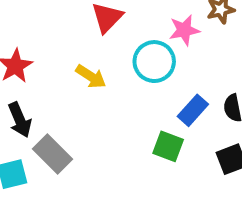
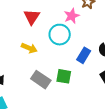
green square: (168, 146) -> (64, 76), moved
gray rectangle: (53, 154) -> (41, 80), moved

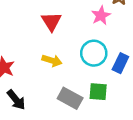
cyan circle: (60, 35) -> (94, 53), moved

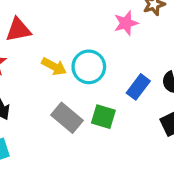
red triangle: (51, 22) -> (18, 30), moved, turned 40
cyan circle: (94, 53) -> (89, 67), moved

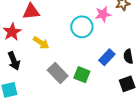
yellow arrow: (54, 66) -> (41, 43), moved
cyan circle: (89, 67) -> (82, 27), moved

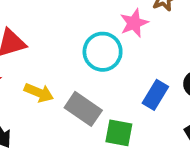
gray rectangle: (58, 73) -> (83, 109), moved

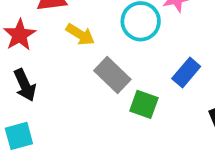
yellow arrow: (39, 93) -> (80, 35), moved

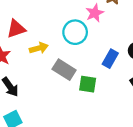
yellow arrow: (80, 35) -> (39, 48), turned -36

